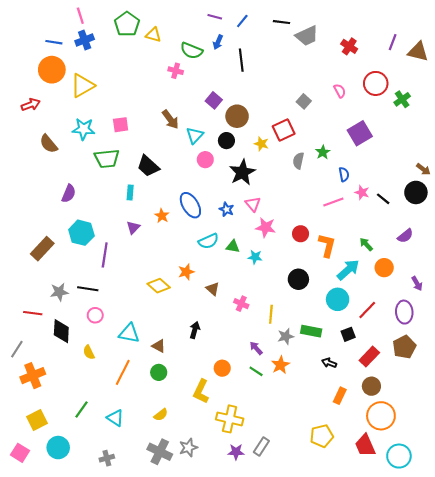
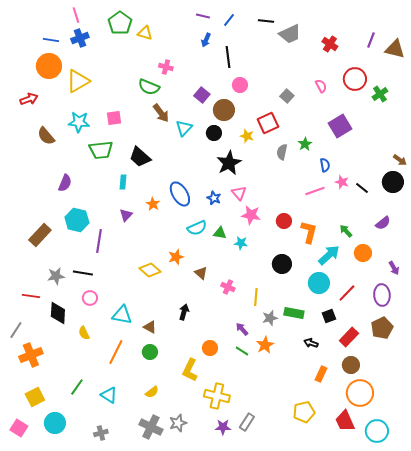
green semicircle: (192, 51) -> (149, 87), moved
pink circle: (205, 160) -> (240, 85), moved

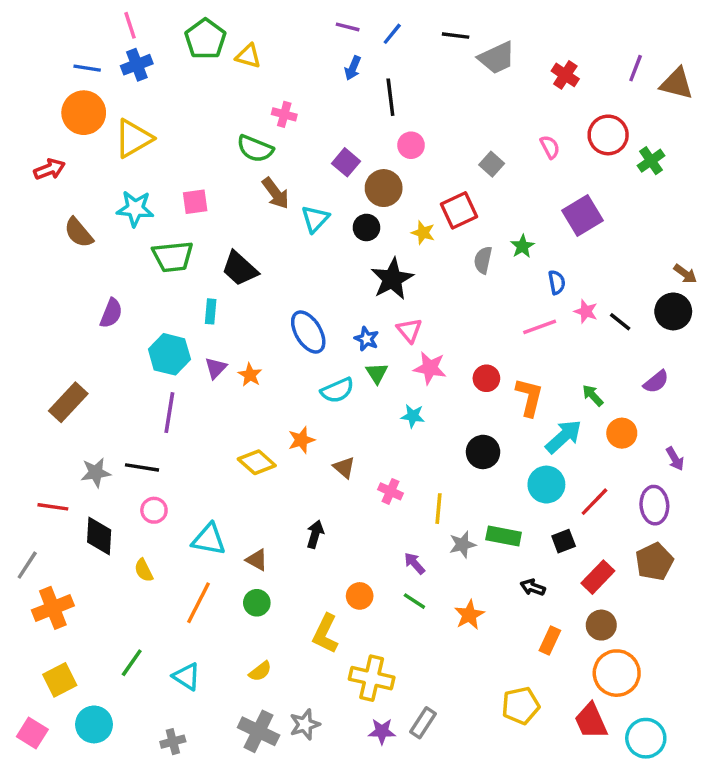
orange star: (153, 204) -> (250, 375), moved
cyan hexagon: (77, 220) -> (169, 354), moved
green triangle: (220, 233) -> (377, 373), moved, turned 48
orange star: (265, 345) -> (469, 615), moved

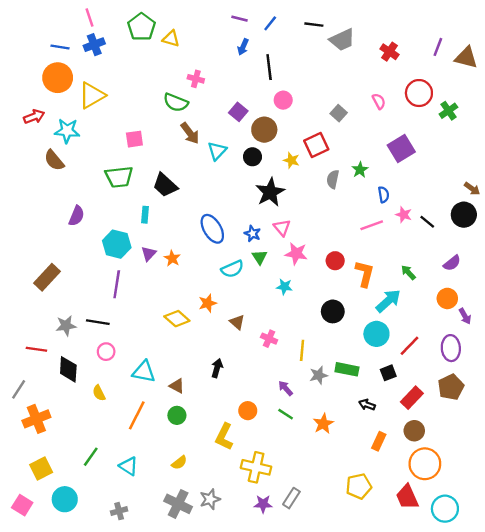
cyan star: (135, 209) -> (67, 131), moved
orange circle: (622, 433) -> (447, 298), moved

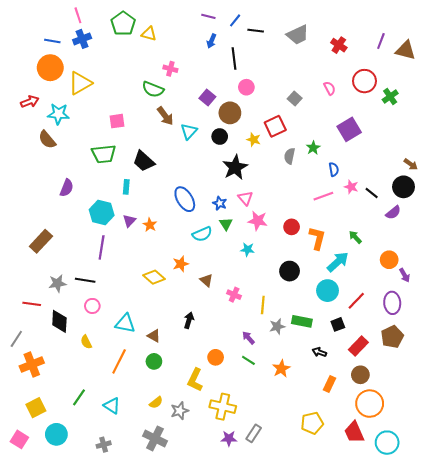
black line: (314, 25) -> (256, 31), moved
purple semicircle: (452, 263) -> (393, 213), moved
gray star: (210, 499) -> (180, 411), moved

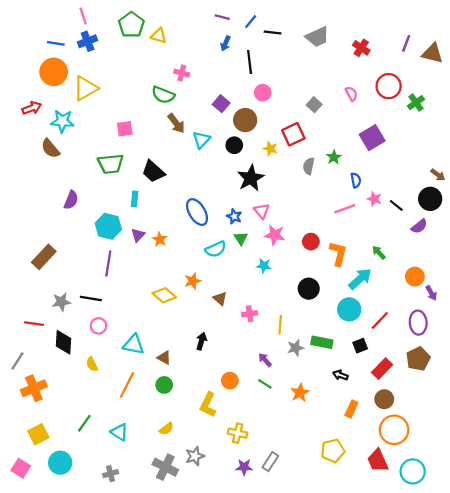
pink cross: (234, 295) -> (250, 314), turned -32
yellow cross: (223, 407) -> (238, 433), size x0.7
gray star: (180, 411) -> (195, 456), moved

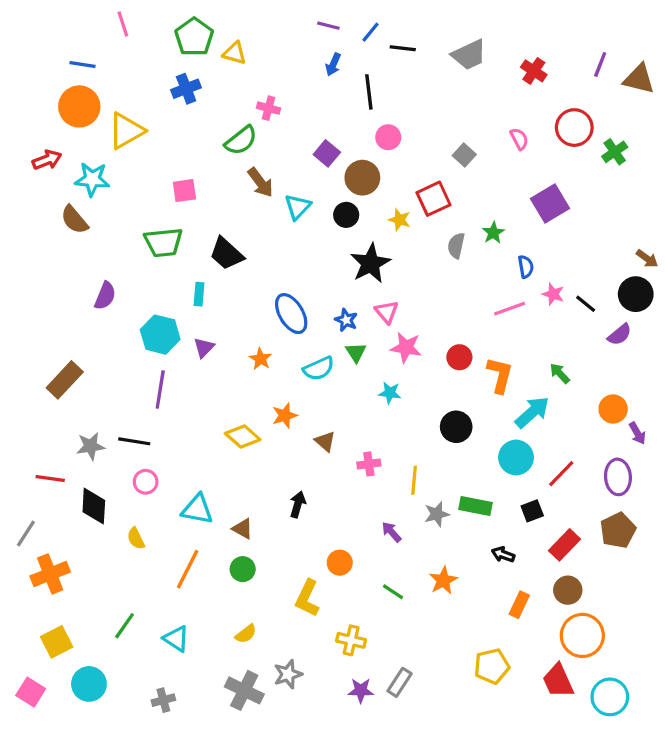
blue cross: (88, 41) -> (186, 89), moved
green semicircle: (163, 95) -> (241, 140), turned -60
orange star: (160, 239) -> (260, 359), moved
green line: (265, 384) -> (393, 592), moved

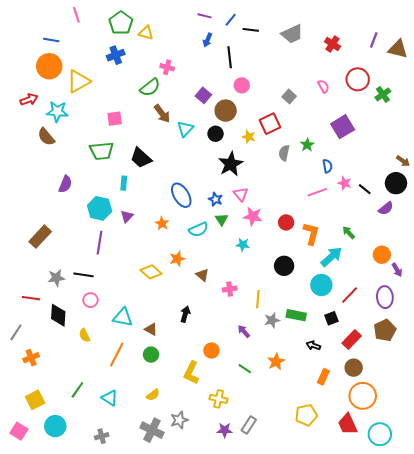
orange cross: (50, 574) -> (31, 358), size x0.7

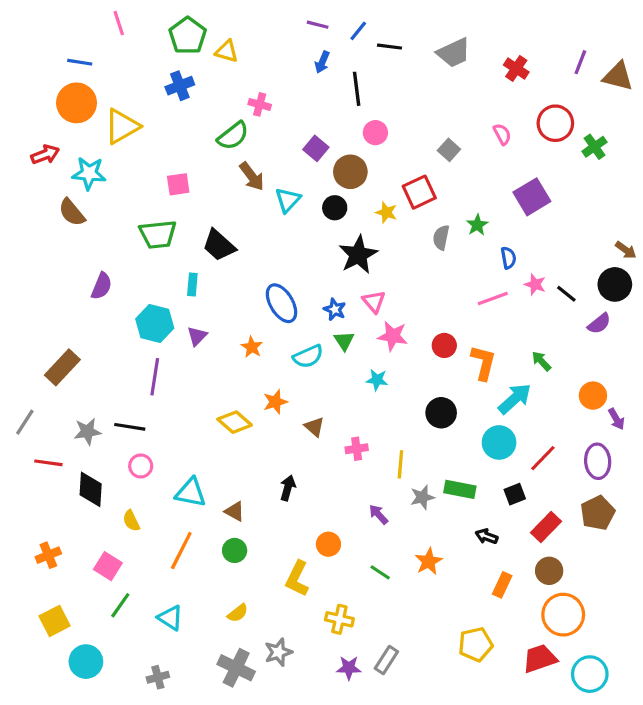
gray line: (16, 332) -> (25, 422), moved
red trapezoid: (348, 424) -> (540, 658), turned 95
pink square: (19, 431) -> (108, 566), moved

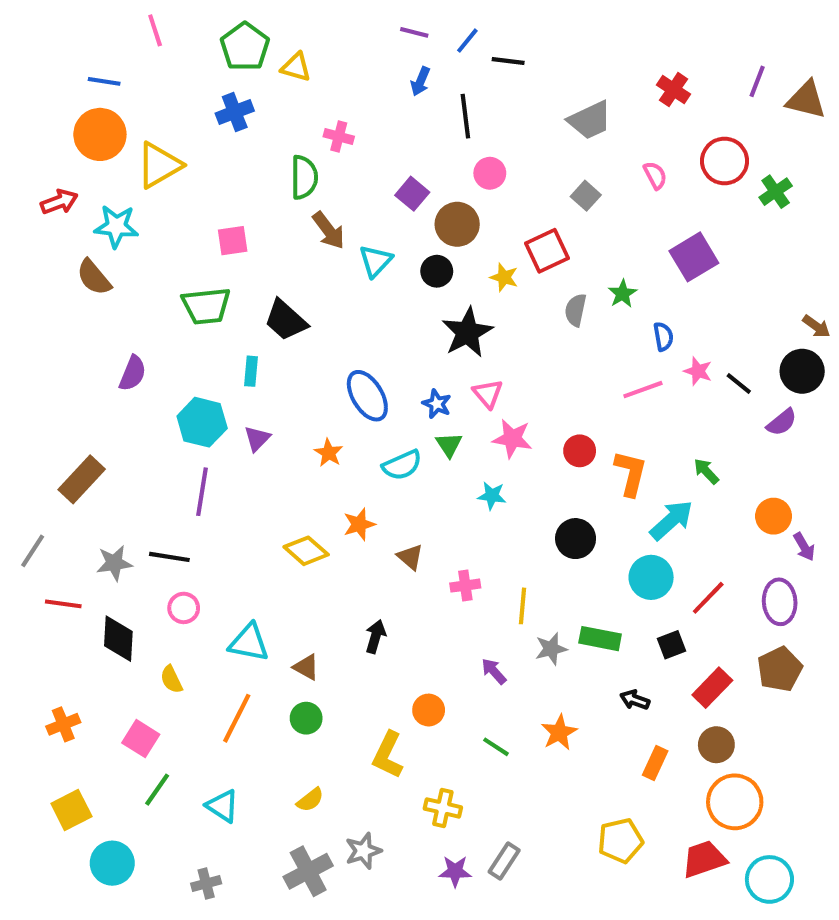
gray trapezoid: (454, 53) -> (590, 120), moved
green semicircle: (233, 136) -> (304, 177), turned -52
gray cross: (236, 668) -> (308, 871), turned 36

